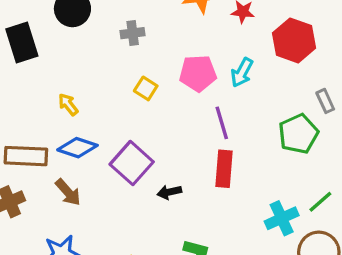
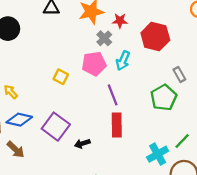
gray cross: (133, 33) -> (104, 38), moved, turned -32

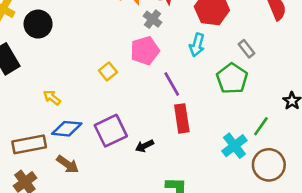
cyan arrow: (123, 61) -> (197, 45), moved
yellow square: (61, 77) -> (108, 71), turned 32
purple square: (56, 127) -> (111, 131), turned 36

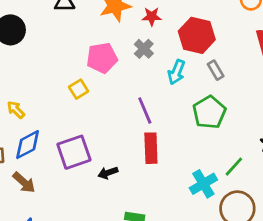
gray cross: (152, 19) -> (144, 49), moved
gray rectangle: (246, 49) -> (216, 70), moved
pink pentagon: (145, 51) -> (102, 58), moved
blue diamond: (67, 129) -> (28, 145), turned -40

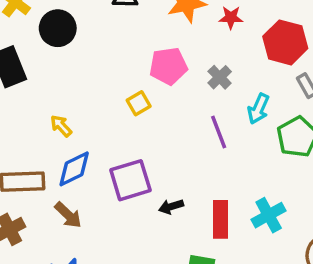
gray cross: (144, 49) -> (220, 77), moved
cyan arrow: (176, 72) -> (258, 109), moved
red rectangle: (151, 148) -> (221, 219), moved
cyan cross: (203, 184) -> (269, 215), moved

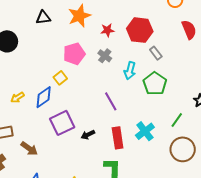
red star: (231, 18) -> (107, 30), moved
yellow arrow: (61, 126) -> (17, 98), turned -72
purple line: (219, 132) -> (111, 101), moved
blue diamond: (74, 169) -> (44, 97), moved

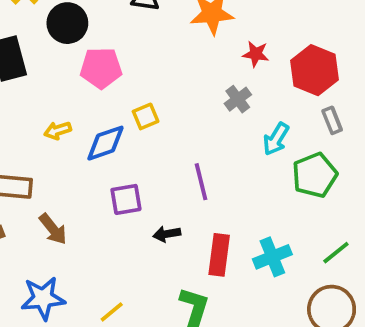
pink pentagon: (74, 54) -> (101, 68), moved
purple line: (111, 101) -> (201, 182), moved
purple square: (62, 123) -> (126, 199), size x0.7

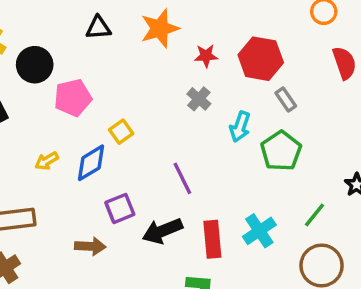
brown arrow: (53, 229) -> (90, 246), moved, turned -36
black arrow: (167, 234) -> (162, 231), size x1.6

